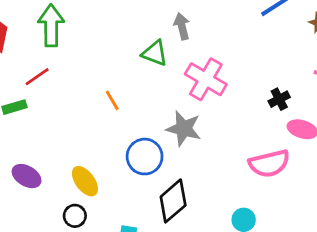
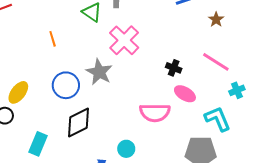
black cross: (279, 99) -> (174, 68), turned 35
yellow ellipse: (85, 181) -> (18, 92), turned 60

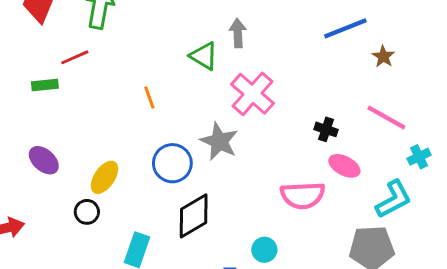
cyan L-shape: (218, 119) -> (393, 199), turned 88

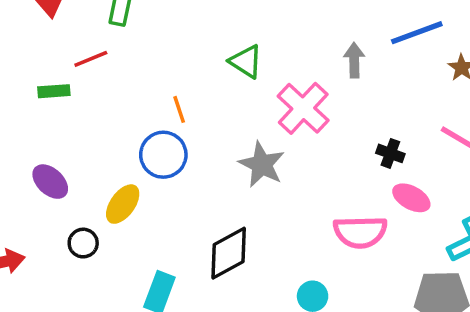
gray arrow: (238, 33) -> (354, 60), moved
blue circle: (172, 163) -> (163, 155), moved
black circle: (87, 212) -> (83, 243), moved

